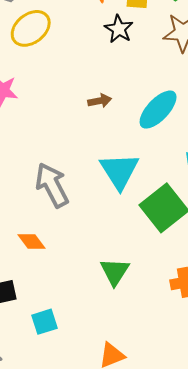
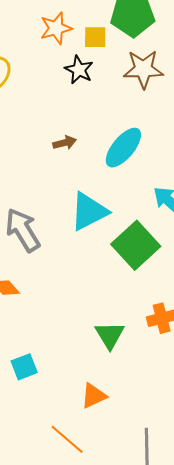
cyan triangle: (119, 171) -> (89, 211), turned 39
green triangle: (115, 272) -> (110, 335), moved

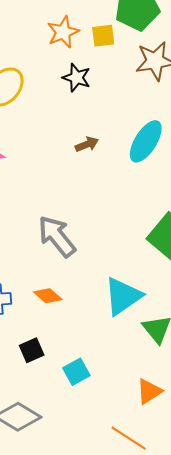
black star: (79, 70) -> (77, 78), moved
cyan triangle: (89, 211) -> (123, 296), moved

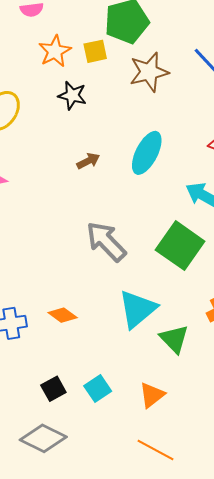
gray arrow: (57, 236) -> (106, 241), moved
black square: (32, 350) -> (53, 389), moved
orange triangle: (149, 391) -> (152, 395), moved

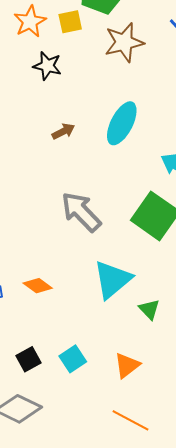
green triangle: (174, 339) -> (149, 309), size x0.7

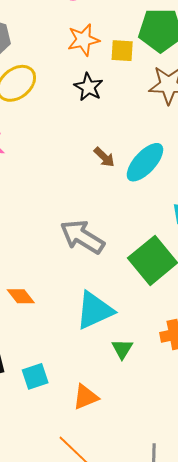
brown arrow: (63, 131) -> (104, 157), moved, turned 55
gray arrow: (81, 212) -> (82, 237), turned -30

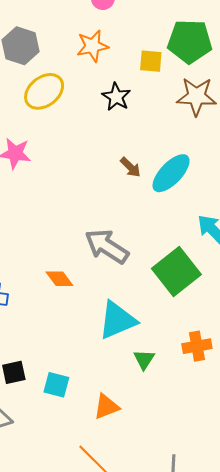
orange star: (83, 40) -> (93, 46), moved
orange diamond: (21, 296) -> (59, 279), moved
cyan square: (35, 376) -> (56, 385), turned 32

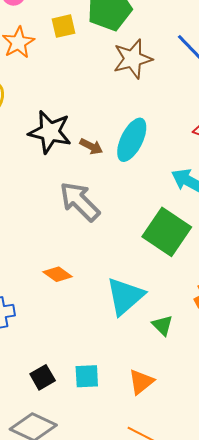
yellow square: (151, 61) -> (63, 26), moved
black star: (116, 97) -> (50, 132), moved, size x1.5
gray arrow: (107, 246) -> (80, 202), moved, turned 30

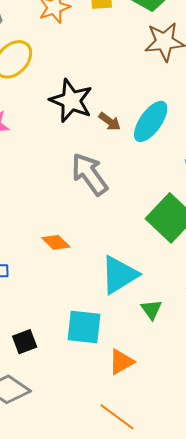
cyan square: (87, 376) -> (84, 327), moved, size x1.4

